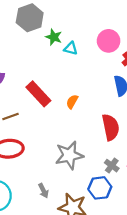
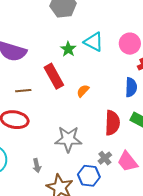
green star: (54, 37) -> (68, 49), moved
cyan triangle: (71, 48) -> (94, 42), size x1.5

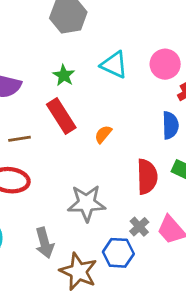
green star: (68, 49) -> (64, 75), moved
gray arrow: (37, 166) -> (45, 243), size x1.5

